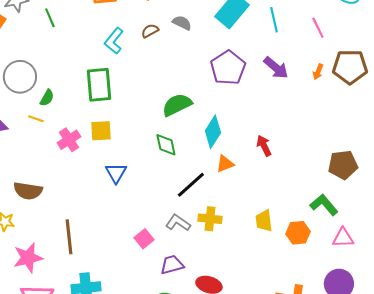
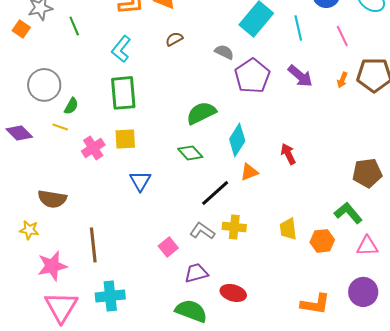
gray semicircle: (182, 23) -> (224, 52), moved
cyan L-shape: (114, 41) -> (121, 49), moved
green diamond: (166, 145) -> (190, 153), turned -30

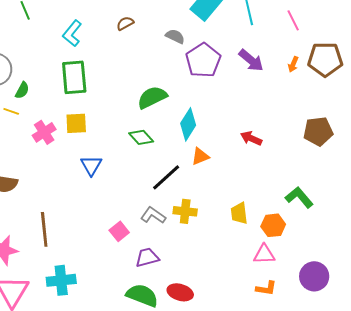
red arrow: (288, 154) -> (251, 138), moved, turned -40
brown pentagon: (367, 173) -> (318, 131), moved
pink triangle: (367, 246) -> (264, 254), moved
red ellipse: (233, 293) -> (180, 292), moved
orange L-shape: (315, 304) -> (266, 288), size x0.7

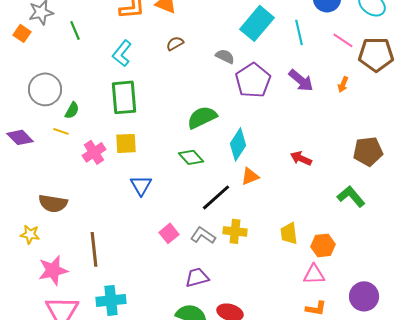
pink line: (293, 20) -> (343, 40), turned -30
brown pentagon: (325, 59) -> (376, 54), moved
green L-shape: (299, 197) -> (351, 196), moved
pink square: (119, 231) -> (169, 233), moved

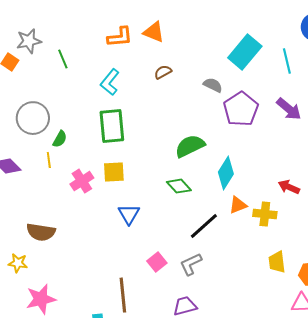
yellow line: (61, 131) -> (49, 160), turned 63
yellow cross: (235, 231) -> (265, 214), moved
gray L-shape: (203, 235) -> (191, 264), turned -60
brown line: (94, 249) -> (123, 295), moved

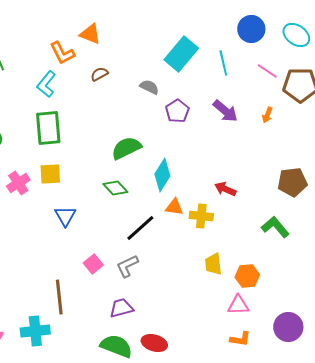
orange L-shape: (120, 37) -> (62, 53), moved, turned 68
purple pentagon: (241, 109) -> (177, 111), size x0.7
orange triangle: (238, 205) -> (174, 207), turned 30

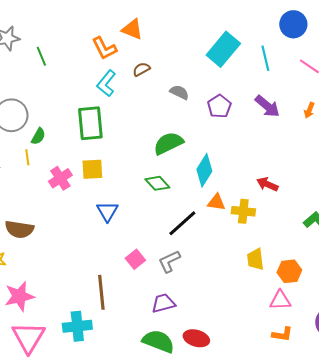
cyan L-shape: (46, 84) -> (106, 83), moved
gray semicircle: (149, 87) -> (179, 92), moved

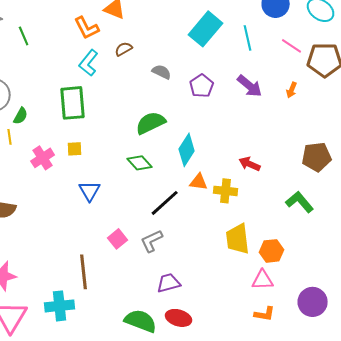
yellow square: (92, 169) -> (75, 149), size x0.7
yellow trapezoid: (255, 259) -> (238, 239), size x1.4
purple trapezoid: (163, 303) -> (169, 283), moved

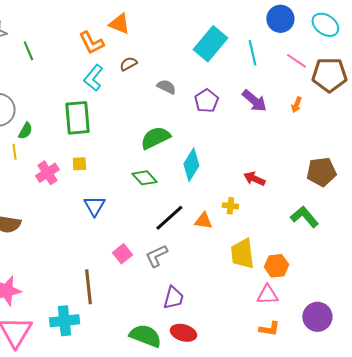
orange triangle: (199, 182) -> (203, 221), moved
yellow cross: (226, 191) -> (230, 206), size x0.7
purple trapezoid: (169, 283) -> (173, 298), turned 120

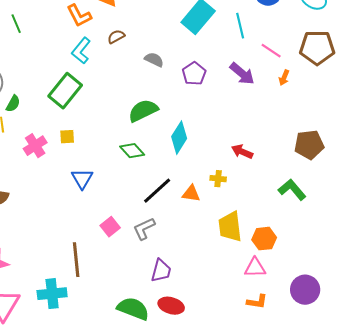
pink line: (296, 61) -> (271, 51), moved
green rectangle: (77, 118) -> (65, 91), turned 44

